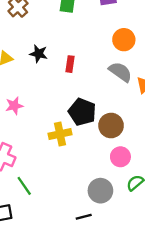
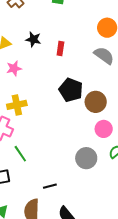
pink star: (14, 106) -> (14, 68), moved
yellow cross: (60, 134) -> (17, 105), moved
black line: (84, 217) -> (50, 186), moved

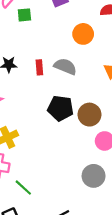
gray semicircle: (104, 56) -> (65, 66), moved

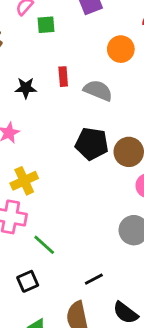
red rectangle: (39, 67) -> (63, 77), moved

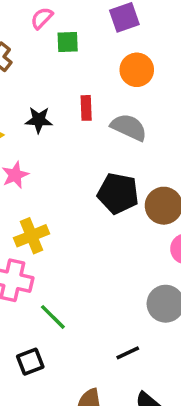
orange circle: (121, 49) -> (137, 70), moved
black line: (94, 279) -> (128, 353), moved

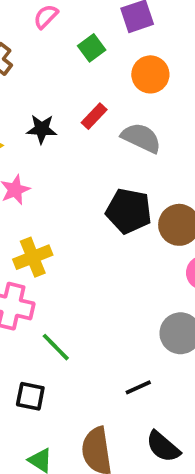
green square: (68, 42) -> (92, 48), moved, turned -35
red rectangle: (86, 108) -> (94, 116), turned 45
black square: (30, 362) -> (30, 396), turned 32

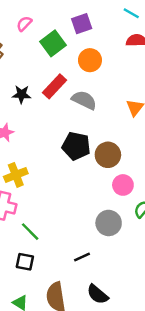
green square: (92, 48) -> (53, 43), size x1.5
red rectangle: (94, 116) -> (55, 86), size x1.5
black square: (30, 396) -> (25, 262), moved

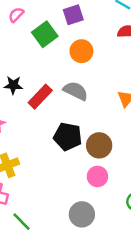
red rectangle: (55, 86) -> (40, 97), moved
pink circle: (123, 185) -> (97, 176), moved
gray circle: (109, 223) -> (82, 214), moved

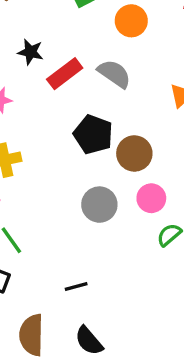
pink circle: (97, 176) -> (151, 198), moved
gray circle: (82, 214) -> (99, 205), moved

